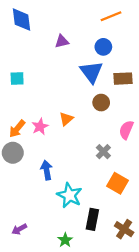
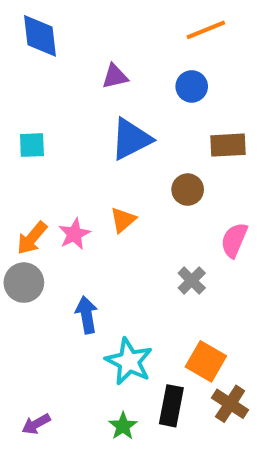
blue triangle: (91, 72) -> (131, 139), moved, turned 40
orange square: (118, 183) -> (206, 361), moved
brown cross: (124, 229) -> (230, 404), moved
green star: (65, 240) -> (123, 426), moved

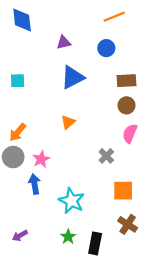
brown circle: (188, 190) -> (127, 105), moved
pink star: (74, 234) -> (41, 159), moved
blue arrow: (87, 315) -> (34, 184), moved
orange square: (206, 361) -> (123, 191), moved, turned -30
black rectangle: (171, 406) -> (95, 243), moved

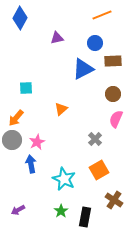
blue diamond: (22, 20) -> (20, 18), turned 35
blue triangle: (73, 77) -> (83, 69), moved
cyan square: (18, 81) -> (26, 88), moved
brown rectangle: (127, 81) -> (113, 61), moved
orange square: (123, 191) -> (99, 170), moved, turned -30

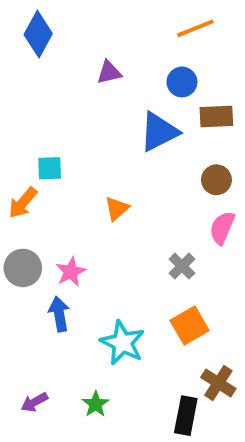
orange arrow: (16, 118) -> (23, 203), moved
green star: (61, 211) -> (96, 404), moved
black rectangle: (85, 217) -> (186, 416), moved

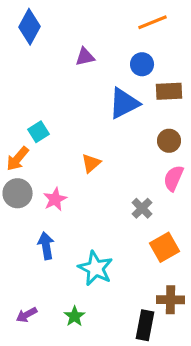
cyan square: (50, 168) -> (38, 132), turned -30
gray circle: (23, 268) -> (18, 193), moved
pink star: (71, 272) -> (55, 199), moved
orange square: (190, 325) -> (164, 247), moved
brown cross: (218, 383) -> (170, 300), turned -32

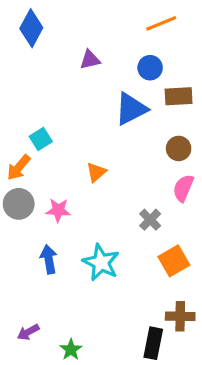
pink star: (55, 199) -> (58, 210), turned 30
cyan star: (96, 268) -> (101, 262), moved
green star: (74, 316) -> (71, 350), moved

